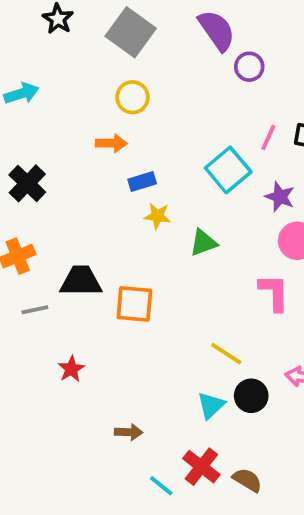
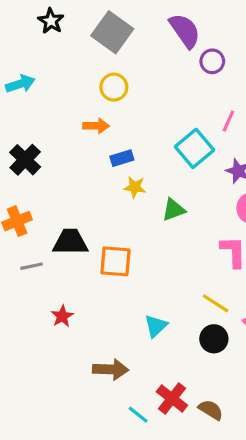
yellow line: (226, 354) -> (215, 303), moved
cyan triangle: (211, 405) -> (156, 326), moved
brown arrow: (129, 432) -> (111, 369), size x1.5

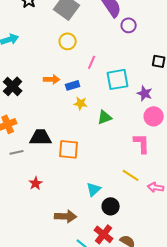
pink line: (228, 121) -> (92, 62), moved
orange arrow: (96, 126) -> (52, 79), moved
cyan square: (195, 148) -> (118, 79), turned 30
black circle: (214, 339) -> (111, 206), moved

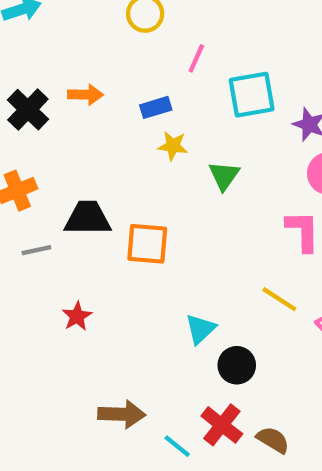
orange arrow: (52, 79) -> (85, 95), moved
green triangle: (105, 117) -> (224, 176), turned -35
brown arrow: (66, 216) -> (122, 414), moved

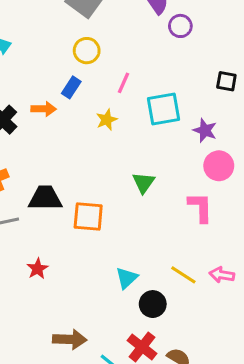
blue rectangle: (156, 107) -> (71, 87), moved, turned -40
yellow star: (173, 146) -> (107, 120), moved, turned -30
green triangle: (224, 176) -> (143, 183), moved
yellow line: (279, 299) -> (183, 275), moved

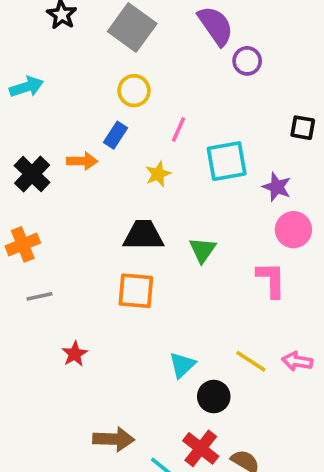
black trapezoid: (45, 198) -> (143, 235), moved

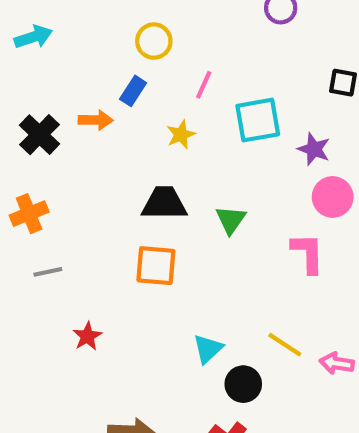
pink arrow: (297, 361) -> (337, 363), moved

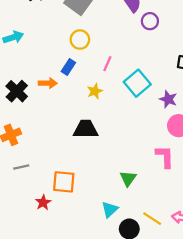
cyan square: (258, 120) -> (137, 83), turned -30
green triangle: (231, 220) -> (128, 178), moved
orange square: (156, 266) -> (64, 182), moved
yellow line: (285, 345) -> (152, 219), moved

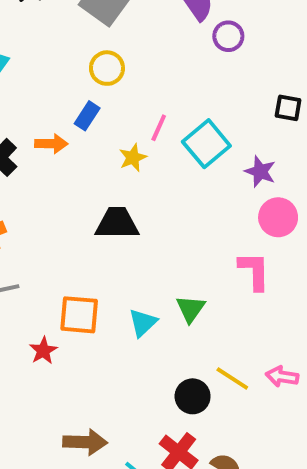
pink line: (107, 64) -> (159, 128), moved
cyan triangle: (110, 209) -> (143, 323), moved

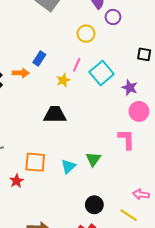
yellow circle: (107, 68) -> (86, 34), moved
yellow line: (232, 378) -> (129, 215), moved

